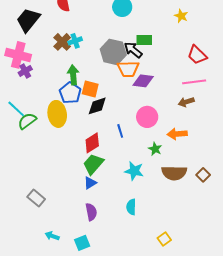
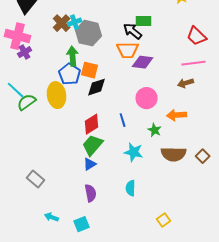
gray hexagon: (113, 52) -> (89, 33), moved
blue line: (120, 131) -> (123, 120), moved

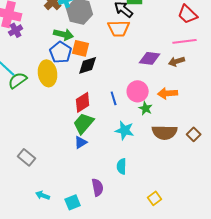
green arrow: (73, 56) -> (64, 34), turned 108
purple diamond: (143, 62) -> (150, 58), moved
pink circle: (147, 98) -> (138, 91), moved
purple semicircle: (91, 193) -> (98, 187), moved

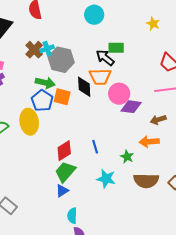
brown arrow: (177, 61) -> (158, 120), moved
black diamond: (88, 65) -> (84, 87), moved, turned -75
pink circle: (138, 91) -> (119, 94), moved
cyan semicircle: (122, 166) -> (72, 216), moved

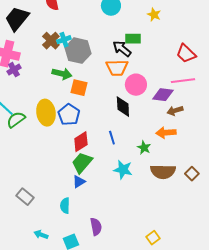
yellow star: (153, 24) -> (154, 15), moved
black diamond: (84, 87) -> (123, 107), moved
blue pentagon: (42, 101) -> (69, 115), moved
purple diamond: (131, 107) -> (163, 95), moved
cyan semicircle: (72, 216) -> (65, 206), moved

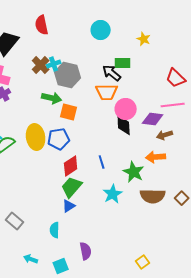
black diamond: (123, 107) -> (124, 125), moved
blue pentagon: (69, 115) -> (59, 139), turned 30
green star: (144, 148) -> (134, 172), size x1.5
cyan star: (123, 170) -> (113, 194), turned 30

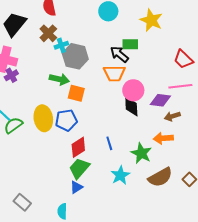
yellow star: (144, 39) -> (151, 20), size x1.6
brown cross: (41, 65) -> (48, 33), moved
brown semicircle: (153, 196) -> (160, 177), turned -30

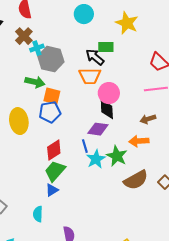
purple diamond: (160, 100) -> (98, 129), moved
blue pentagon: (66, 120) -> (50, 112), moved
cyan star: (120, 175) -> (96, 159), moved

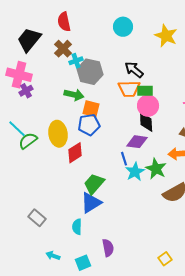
green rectangle: (106, 47) -> (145, 91), moved
red diamond: (54, 150) -> (75, 153), moved
blue triangle: (52, 190) -> (91, 203), size x1.6

